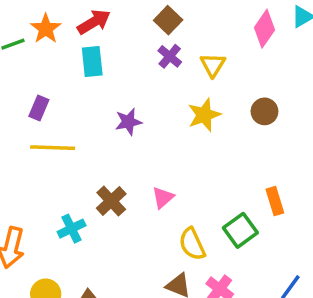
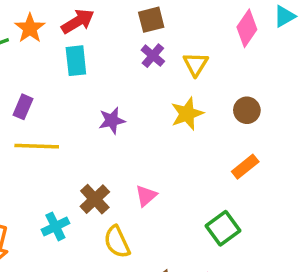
brown square: (168, 20) -> (151, 20), turned 32
orange rectangle: (275, 201) -> (245, 167), moved, turned 68
yellow semicircle: (192, 244) -> (117, 242), moved

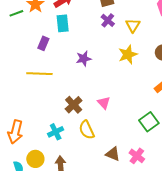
purple rectangle: (23, 107) -> (43, 43), moved
pink triangle: (146, 196) -> (104, 103), turned -32
cyan cross: (55, 226) -> (56, 132), moved

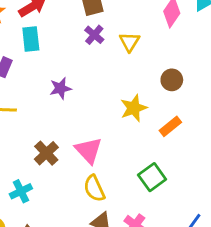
yellow star: (128, 55) -> (134, 108), moved
pink triangle: (104, 103) -> (89, 150), size x1.5
yellow semicircle: (87, 130) -> (94, 188), moved

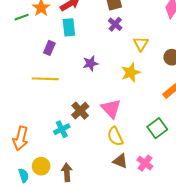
yellow triangle: (129, 42) -> (141, 44), moved
yellow star: (134, 108) -> (131, 73), moved
cyan cross: (21, 191) -> (62, 129), moved

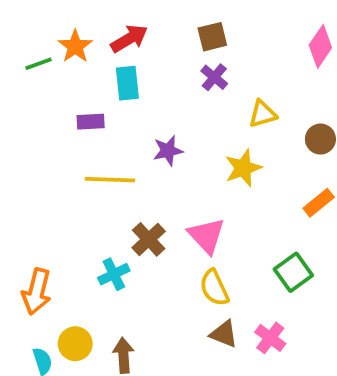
yellow triangle: (141, 44) -> (263, 114), turned 42
purple rectangle: (49, 48) -> (91, 122), turned 64
yellow line: (45, 79) -> (110, 180), moved

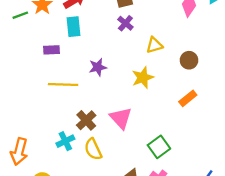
green square: (293, 272) -> (159, 147), moved
yellow semicircle: (214, 288) -> (93, 149), moved

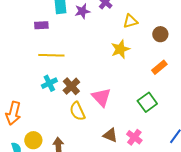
purple star: (98, 67) -> (82, 11), moved
pink triangle: (121, 118) -> (101, 97), moved
cyan cross: (65, 141) -> (49, 83), moved
green square: (159, 147) -> (147, 102), moved

